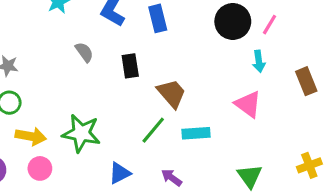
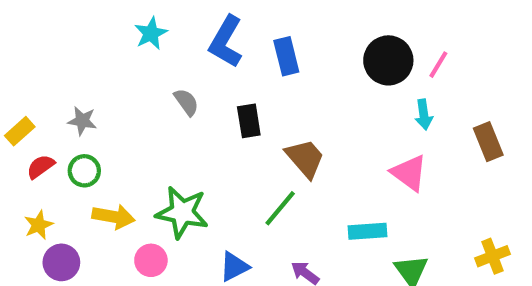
cyan rectangle: (196, 133) -> (368, 231), moved
pink circle: (40, 168) -> (151, 260), moved

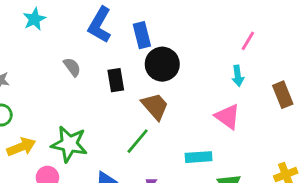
cyan star: (151, 33) -> (34, 19), moved
black circle: (388, 60) -> (162, 64), moved
yellow arrow: (113, 217) -> (21, 147), turned -32

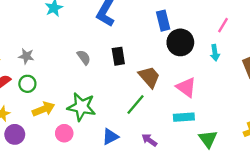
blue rectangle: (142, 35) -> (163, 21), moved
black circle: (162, 64) -> (180, 42), moved
gray semicircle: (72, 67) -> (84, 57), moved
pink triangle: (228, 116) -> (186, 87), moved

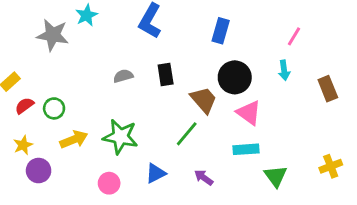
blue rectangle: (163, 21) -> (221, 31), turned 30
black circle: (180, 42) -> (235, 77), moved
gray star: (26, 56) -> (53, 35), moved, size x1.6
gray semicircle: (84, 57) -> (123, 76), turned -70
pink circle: (64, 133) -> (109, 183), moved

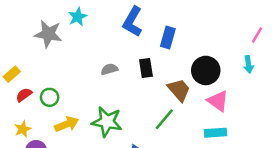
blue rectangle: (221, 31) -> (168, 37), moved

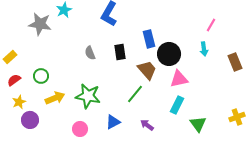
blue rectangle: (168, 37) -> (149, 39), moved, turned -30
gray semicircle: (109, 69) -> (90, 53), turned -96
red semicircle: (24, 95) -> (14, 80), moved
pink triangle: (218, 101) -> (179, 79), turned -48
cyan rectangle: (216, 133) -> (177, 105), turned -60

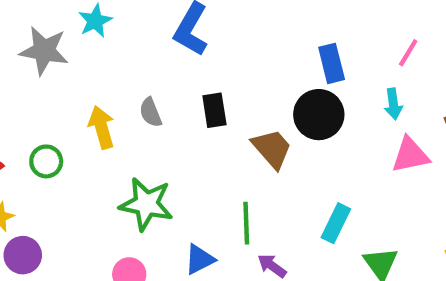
blue rectangle: (149, 39) -> (332, 63), moved
pink triangle: (179, 79) -> (410, 155), moved
green line: (135, 94) -> (246, 223), moved, turned -42
yellow arrow: (55, 98) -> (102, 127), moved, turned -84

